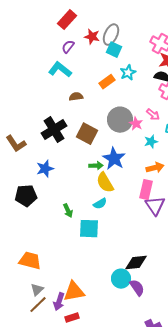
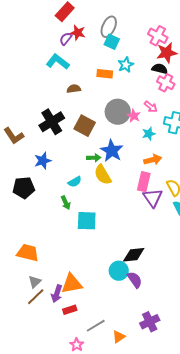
red star: (92, 37) -> (78, 33), moved
orange rectangle: (107, 82) -> (105, 74), turned 42
cyan semicircle: (100, 204) -> (75, 182), moved

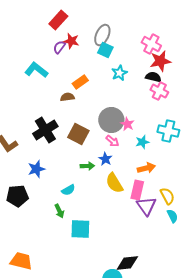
cyan L-shape: (58, 62) -> (36, 70), moved
orange rectangle: (105, 74) -> (80, 82), moved, turned -42
pink arrow: (151, 107) -> (112, 141), moved
blue star: (112, 151) -> (105, 159), size x0.6
yellow semicircle: (103, 175) -> (114, 183), moved

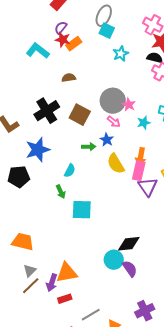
red star: (71, 41) -> (63, 40), moved
orange rectangle: (80, 82) -> (74, 44), moved
orange arrow: (146, 168) -> (141, 157), moved, turned 114
blue star: (36, 169) -> (38, 150), size x1.4
cyan semicircle: (68, 190) -> (70, 171), turned -32

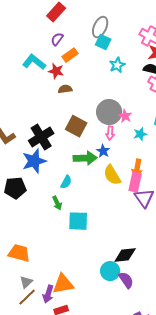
red star: (63, 40) -> (56, 71), moved
black cross: (47, 111) -> (41, 137), moved
pink arrow: (114, 122) -> (110, 133), turned 56
green arrow: (89, 147) -> (85, 158), size x1.6

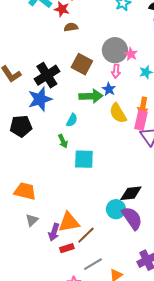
purple semicircle: (126, 280) -> (132, 218), size x1.4
brown line: (27, 297) -> (86, 235), moved

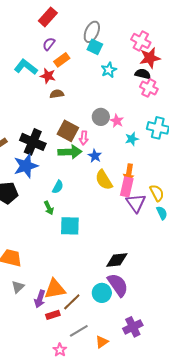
gray circle: (115, 50) -> (101, 117), size x0.7
pink arrow: (116, 71) -> (84, 138), moved
black cross: (47, 75) -> (33, 142), turned -35
green arrow: (91, 96) -> (70, 152), moved
cyan circle: (116, 209) -> (102, 293), moved

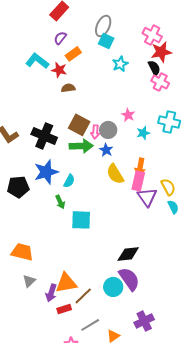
black semicircle: (143, 74) -> (154, 68), turned 49
gray circle: (101, 117) -> (108, 130), moved
blue star: (26, 166) -> (46, 172), moved

